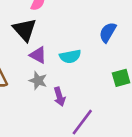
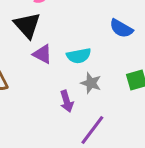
blue semicircle: (108, 32) -> (121, 28), turned -90
gray star: (38, 81) -> (91, 83), moved

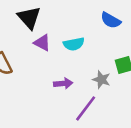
gray star: (91, 83) -> (101, 80), moved
purple arrow: (67, 101) -> (63, 83), turned -78

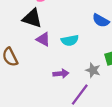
black triangle: (29, 18) -> (32, 18), turned -30

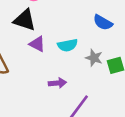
gray star: (93, 70) -> (94, 58), moved

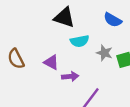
black triangle: (25, 20) -> (64, 17), moved
purple triangle: (37, 44) -> (51, 62), moved

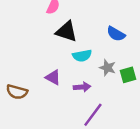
brown semicircle: (16, 59) -> (17, 92), moved, turned -48
purple arrow: (70, 76) -> (82, 87), moved

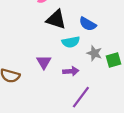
blue semicircle: (116, 34) -> (88, 24), moved
purple triangle: (53, 77) -> (44, 62), turned 32

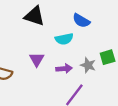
black triangle: (56, 19) -> (34, 16), moved
gray star: (94, 53) -> (88, 65), moved

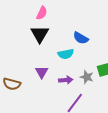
black triangle: (34, 16) -> (40, 34), turned 42

